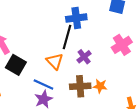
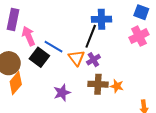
pink cross: (122, 45) -> (139, 36), moved
purple cross: (84, 57) -> (93, 60), moved
blue line: (43, 85) -> (54, 47), moved

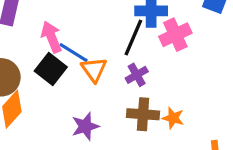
pink arrow: (28, 36) -> (51, 37), moved
pink cross: (139, 36) -> (175, 35), moved
orange triangle: (76, 58) -> (94, 70), moved

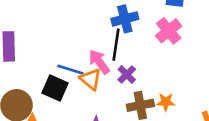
pink cross: (175, 35) -> (169, 31), moved
pink arrow: (51, 37) -> (99, 62), moved

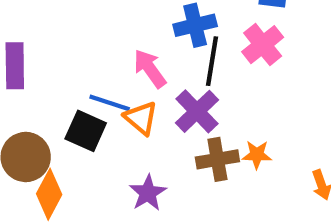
black line: (116, 45) -> (212, 61), moved
pink arrow: (99, 62) -> (150, 69), moved
purple cross: (127, 74) -> (197, 111), size x1.5

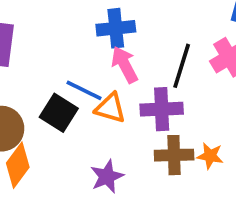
blue cross: (195, 25) -> (116, 28), moved
purple cross: (197, 111) -> (162, 109), turned 33
orange triangle: (141, 118) -> (110, 108), turned -32

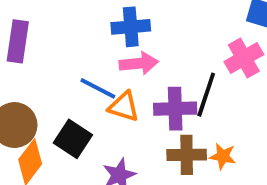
pink arrow: (125, 65) -> (139, 63), turned 111
black line: (182, 66) -> (206, 95), moved
black square: (59, 113) -> (73, 139), moved

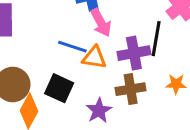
pink arrow: (139, 63) -> (101, 23), turned 76
brown cross: (187, 155) -> (131, 89), moved

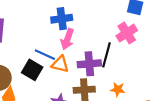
pink arrow: (101, 23) -> (67, 39), turned 42
black square: (59, 88) -> (32, 70), moved

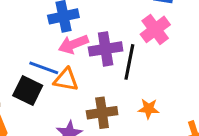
pink arrow: (67, 39) -> (73, 44), turned 54
purple cross: (89, 64) -> (106, 49), moved

